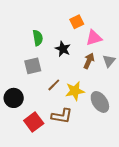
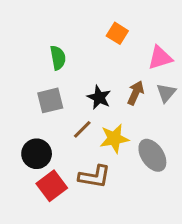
orange square: (77, 22) -> (117, 33), turned -32
pink triangle: (94, 38) -> (160, 58), moved
black star: (63, 49) -> (99, 97), moved
black circle: (14, 98) -> (37, 154), moved

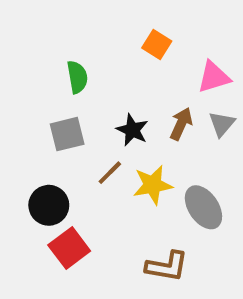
brown L-shape: (94, 177) -> (167, 266), moved

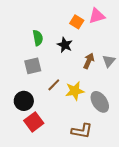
pink triangle: (214, 77) -> (97, 16), moved
black star: (132, 130) -> (65, 45), moved

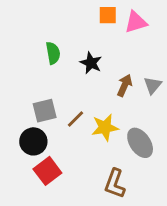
orange square: (77, 22) -> (108, 15), moved, turned -32
gray square: (33, 66) -> (45, 111), moved
brown L-shape: (82, 131) -> (115, 184), turned 100

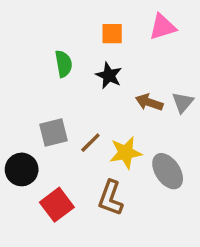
orange square: (108, 15) -> (112, 34), moved
brown arrow: (125, 85) -> (149, 102), turned -95
black circle: (33, 141) -> (22, 169), moved
brown L-shape: (115, 184) -> (111, 198), moved

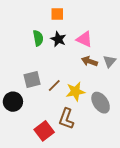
pink triangle: (163, 27) -> (84, 39), moved, turned 42
orange square: (112, 34) -> (57, 14), moved
black star: (109, 76) -> (58, 39), moved
red square: (57, 205) -> (44, 131), moved

